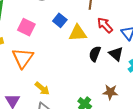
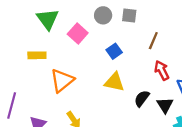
pink square: (26, 27) -> (78, 34), moved
yellow triangle: (78, 33) -> (114, 82), moved

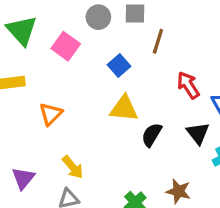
brown line: (153, 41) -> (158, 41), moved
orange triangle: (62, 81) -> (51, 114), size x0.7
black semicircle: (142, 98) -> (152, 135), moved

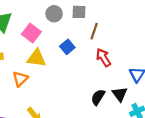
red arrow: (188, 85) -> (103, 58), moved
yellow triangle: (124, 108) -> (36, 58), moved
black semicircle: (152, 135) -> (98, 97), moved

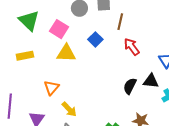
orange triangle: (20, 79) -> (51, 88), moved
black triangle: (120, 94) -> (151, 81), turned -42

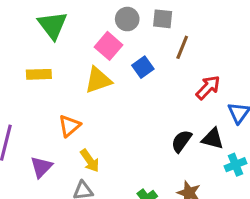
pink square: (59, 29) -> (109, 46), moved
red arrow: (132, 47) -> (208, 87), moved, turned 72
yellow triangle: (66, 53) -> (98, 80), turned -30

